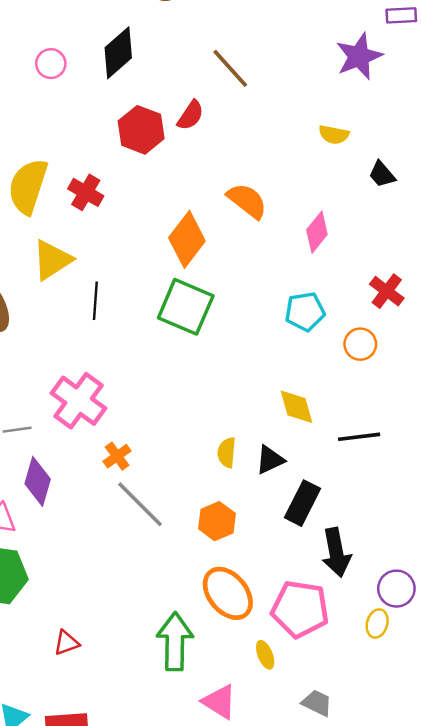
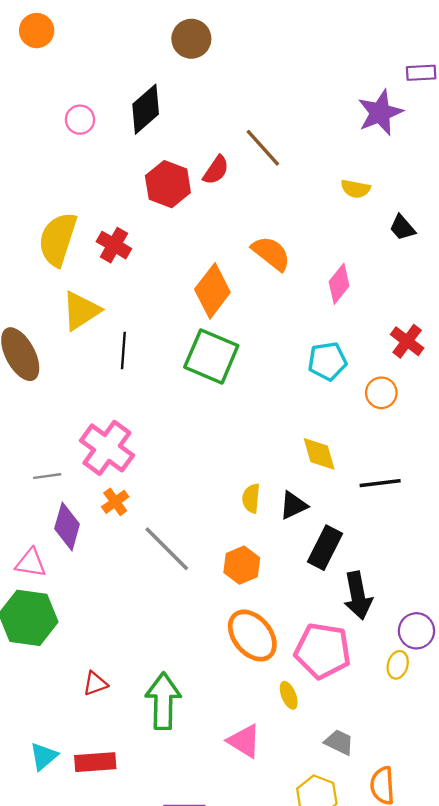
brown line: (230, 68) -> (263, 148), moved
orange cross: (117, 456) -> (115, 502), moved
green arrow: (175, 642) -> (163, 701), moved

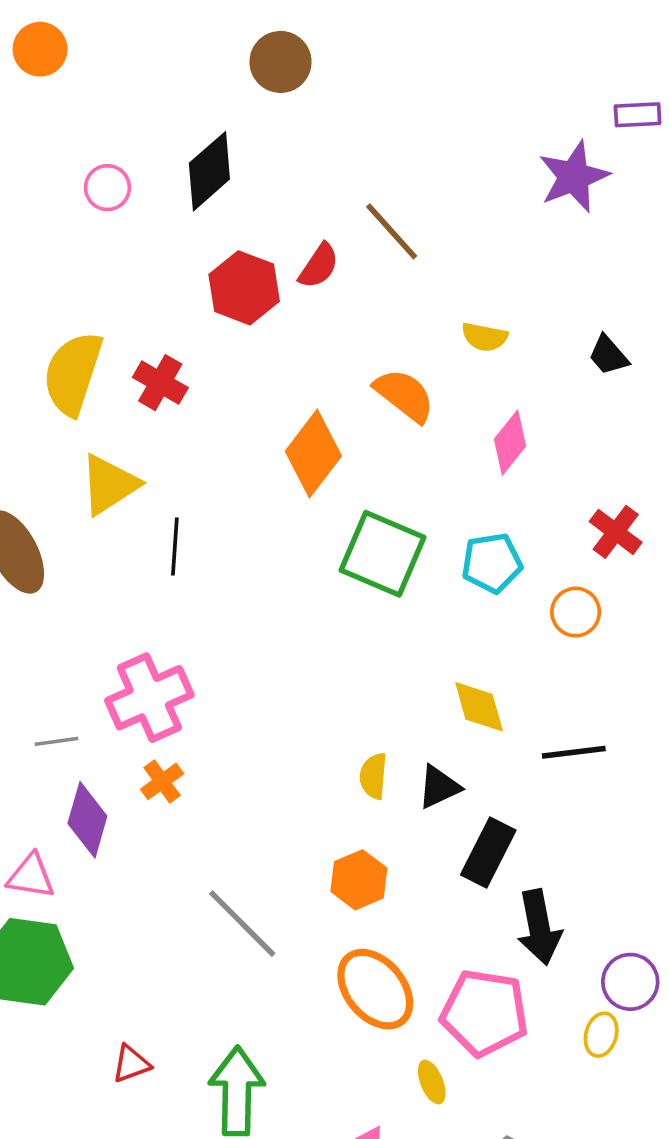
yellow semicircle: (355, 189) -> (485, 337), moved
green square: (211, 356) -> (383, 554), moved
pink cross: (107, 448) -> (149, 698), turned 30
gray line: (167, 549) -> (242, 924), moved

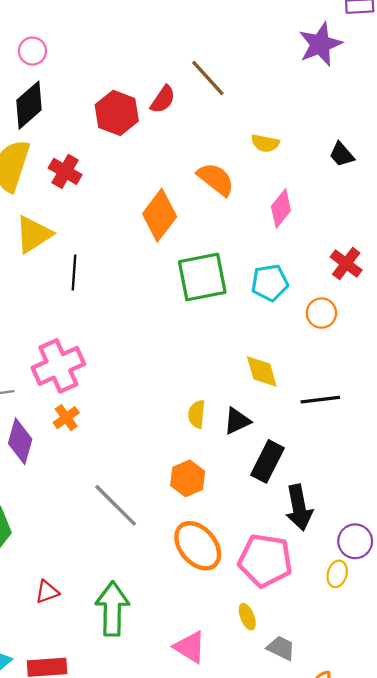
black diamond: (209, 171) -> (29, 105), moved
green square: (383, 554) -> (202, 277), turned -34
yellow ellipse: (432, 1082) -> (247, 617), moved

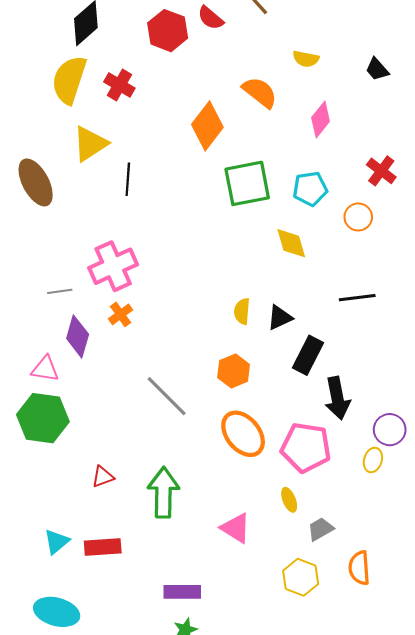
red semicircle: (163, 99) -> (211, 18), turned 96
yellow diamond: (262, 372) -> (291, 243), moved
gray trapezoid: (281, 648) -> (321, 529), turned -56

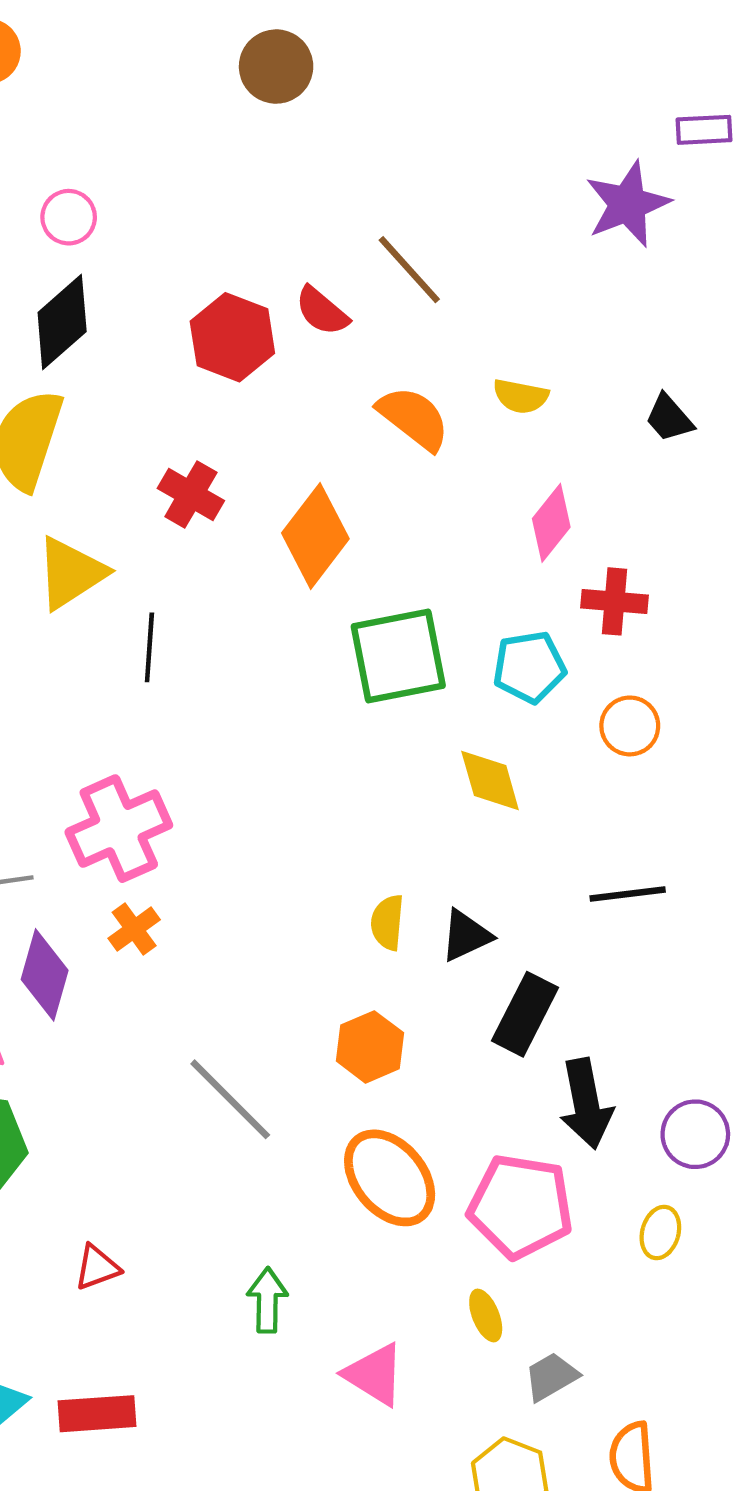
red cross: (119, 85) -> (191, 494), moved
orange semicircle: (260, 92) -> (414, 418), moved
red cross: (381, 171) -> (614, 601), moved, turned -32
purple circle: (390, 430) -> (695, 1134), moved
green arrow: (163, 492) -> (267, 1300), moved, size x0.6

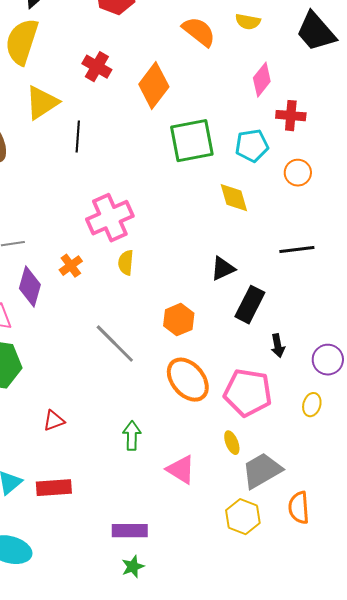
black trapezoid: (669, 418) -> (316, 32), size x1.8
pink cross: (119, 829) -> (110, 218), moved
yellow semicircle: (387, 922) -> (126, 263), moved
black arrow: (586, 1104) -> (278, 346), size x0.6
gray trapezoid: (551, 1377) -> (262, 471), size x1.6

